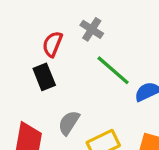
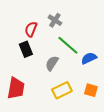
gray semicircle: (69, 123) -> (52, 63), moved

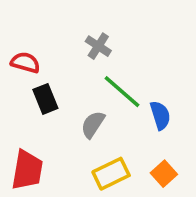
red semicircle: (31, 29) -> (25, 62), moved, turned 84
blue semicircle: (89, 58) -> (160, 115), turned 98
orange square: (91, 90) -> (164, 174), turned 32

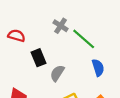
green line: (122, 92) -> (84, 39), moved
black rectangle: (45, 99) -> (39, 58), moved

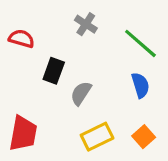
green line: (84, 39) -> (140, 43), moved
black rectangle: (39, 58) -> (54, 71), turned 42

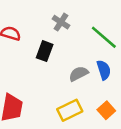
black rectangle: (54, 71) -> (45, 51), moved
gray semicircle: (81, 93) -> (79, 74), moved, turned 30

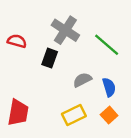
gray cross: (61, 22) -> (65, 30), size x1.6
blue semicircle: (104, 70) -> (109, 87), moved

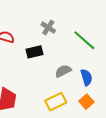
gray cross: (65, 30) -> (48, 28), size x0.6
black rectangle: (50, 58) -> (35, 52), turned 56

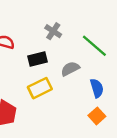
gray semicircle: (63, 71) -> (70, 69), moved
yellow rectangle: (56, 102) -> (40, 88), moved

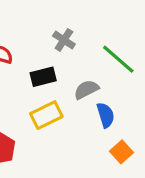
blue semicircle: (97, 88) -> (106, 115), moved

